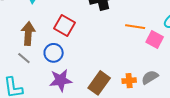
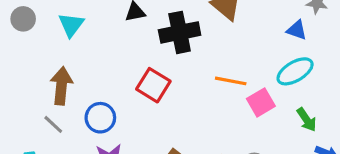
red square: (65, 25) -> (153, 85), moved
pink square: (155, 39) -> (261, 102), turned 30

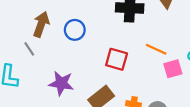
red square: (153, 85) -> (117, 59), moved, turned -30
blue circle: (100, 118) -> (75, 30), moved

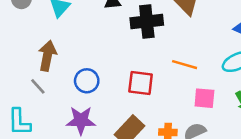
blue circle: (75, 30) -> (87, 81), moved
pink square: (173, 69) -> (204, 98), moved, turned 30

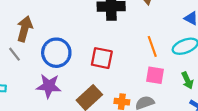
orange line: (185, 65) -> (152, 46), moved, turned 50
blue circle: (87, 81) -> (56, 53), size x1.4

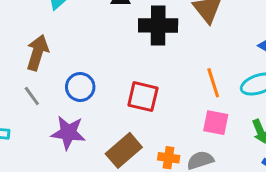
blue circle: (56, 53) -> (80, 87), size x0.7
gray line: (15, 54) -> (32, 96), moved

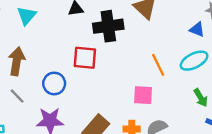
red square: (143, 97) -> (85, 58), moved
pink square: (216, 123) -> (143, 95), moved

